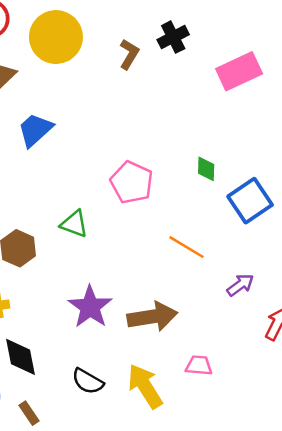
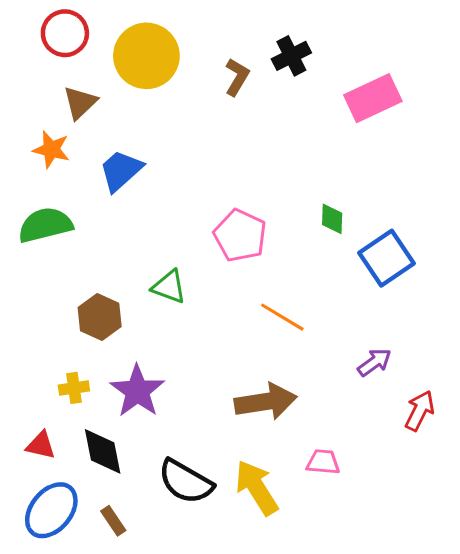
orange line: (187, 247) -> (282, 317), moved
purple star: (90, 307) -> (137, 391), moved
black semicircle: (88, 381) -> (186, 482), size x1.4

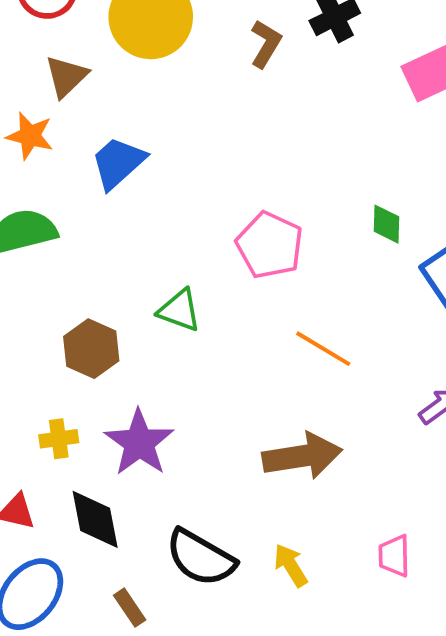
pink trapezoid: (323, 462) -> (394, 556), moved, turned -96
yellow arrow: (257, 488) -> (291, 565), size x0.6
brown rectangle: (113, 521) -> (130, 608), moved

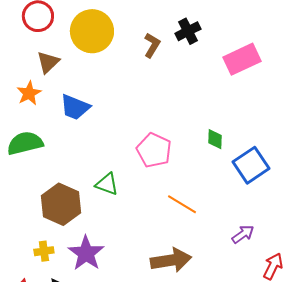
orange star: (30, 136) -> (29, 93), turned 30
blue trapezoid: (118, 163) -> (75, 107), turned -116
brown hexagon: (91, 349) -> (61, 204), size x1.4

